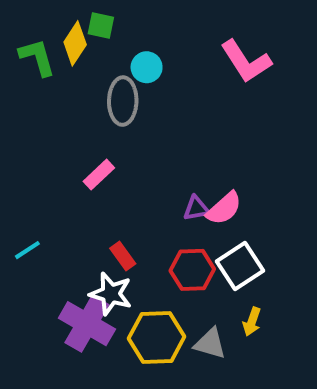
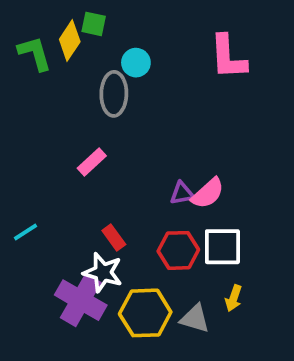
pink L-shape: (246, 61) -> (228, 57), turned 30
white square: (240, 266) -> (222, 247), turned 33

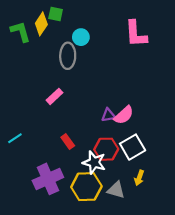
white square: (222, 247) -> (133, 147), turned -30
white star: (103, 272) -> (94, 162), moved
purple cross: (81, 300) -> (48, 179), turned 36

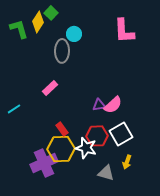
green square: (56, 14) -> (51, 13), turned 32
cyan line: (15, 138) -> (14, 109), moved
yellow hexagon: (86, 187) -> (61, 149), moved

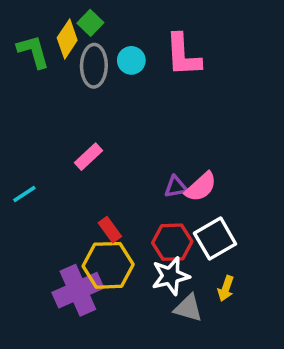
pink L-shape: (124, 31) -> (183, 55), moved
gray ellipse: (62, 51) -> (94, 66), moved
white star: (86, 148) -> (171, 276), moved, turned -30

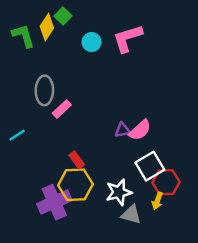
pink L-shape: (183, 55) -> (128, 38), turned 76
gray ellipse: (94, 66) -> (44, 90), moved
red hexagon: (172, 242) -> (166, 182), moved

